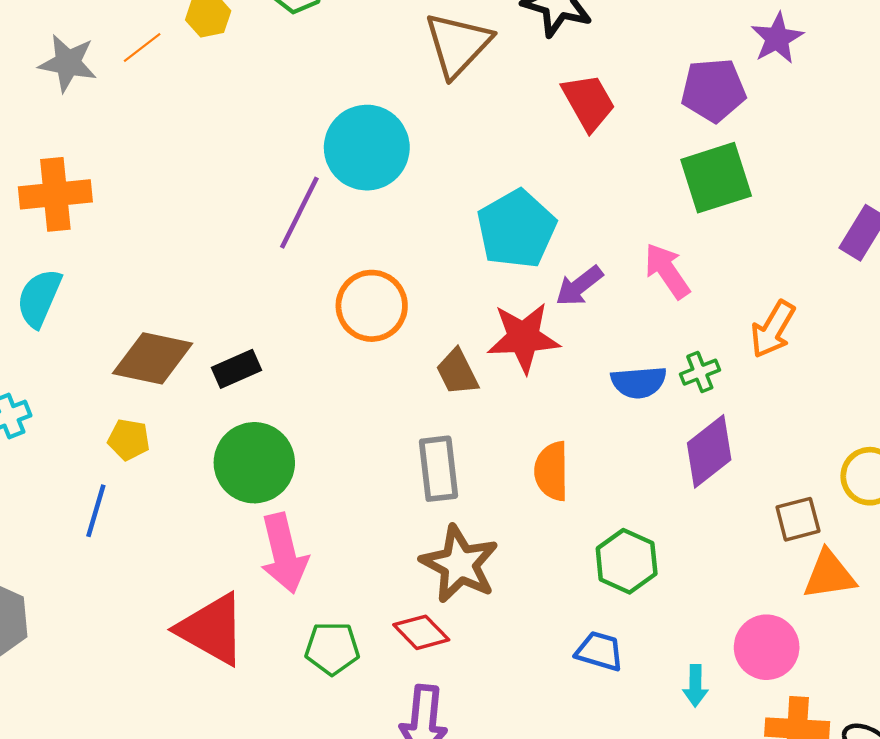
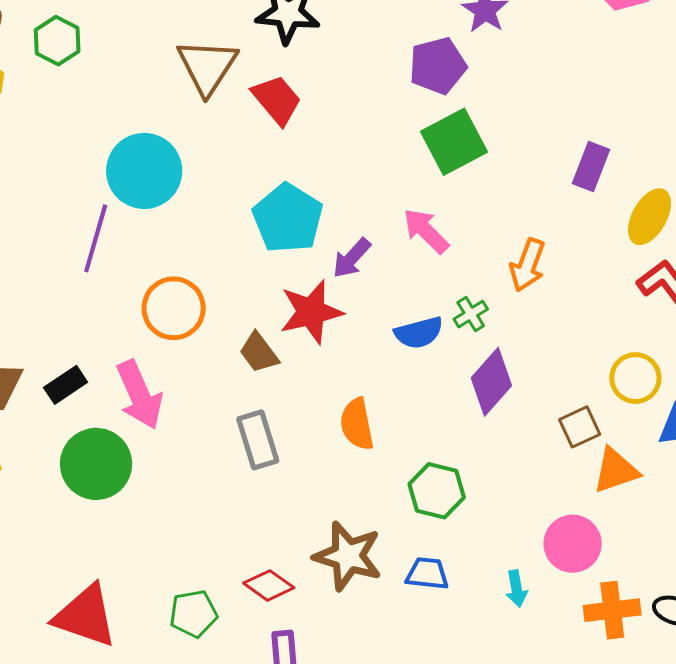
red trapezoid: (588, 102) -> (277, 100), moved
pink arrow: (284, 553) -> (139, 395), moved
brown star: (460, 564) -> (348, 556), moved

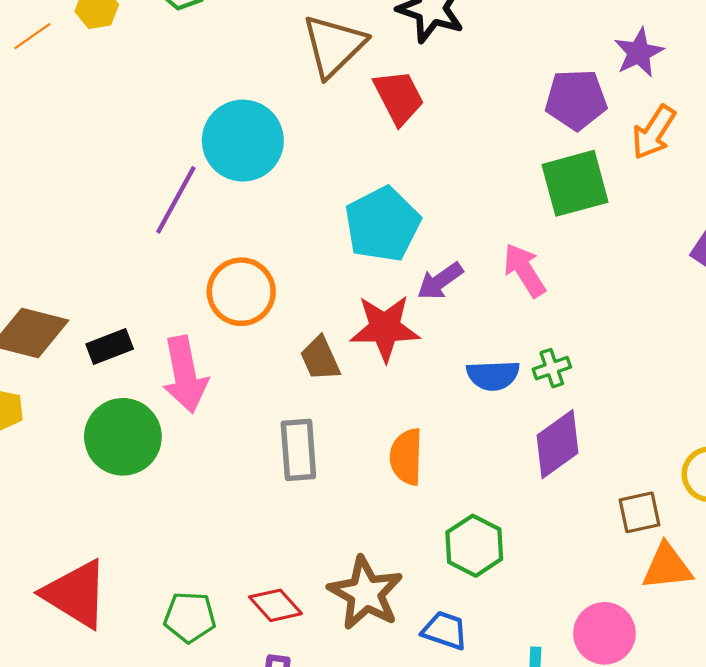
orange arrow: (527, 265) -> (654, 132), moved

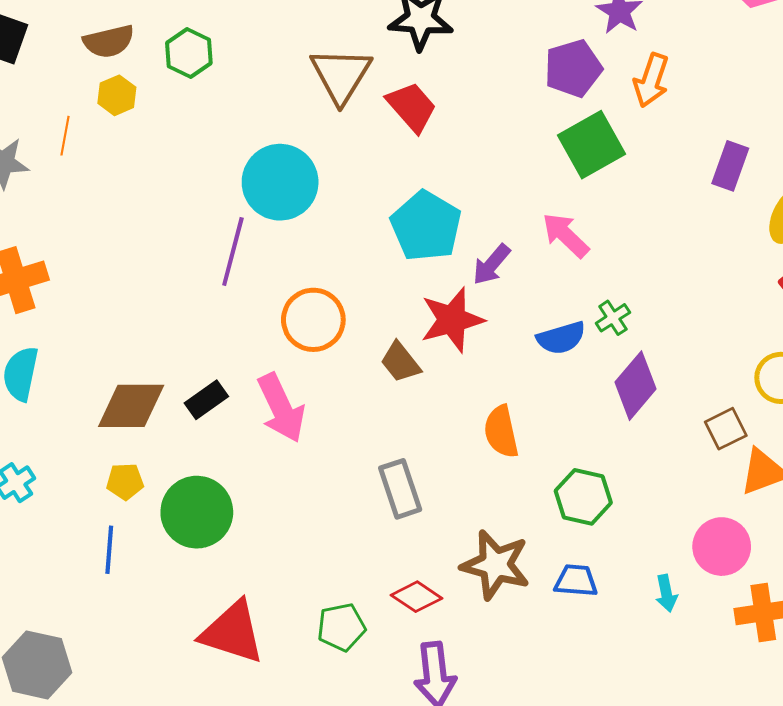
orange line: (32, 36) -> (65, 136), turned -30
green circle: (123, 437) -> (197, 512), moved
gray rectangle: (298, 450) -> (400, 489), moved

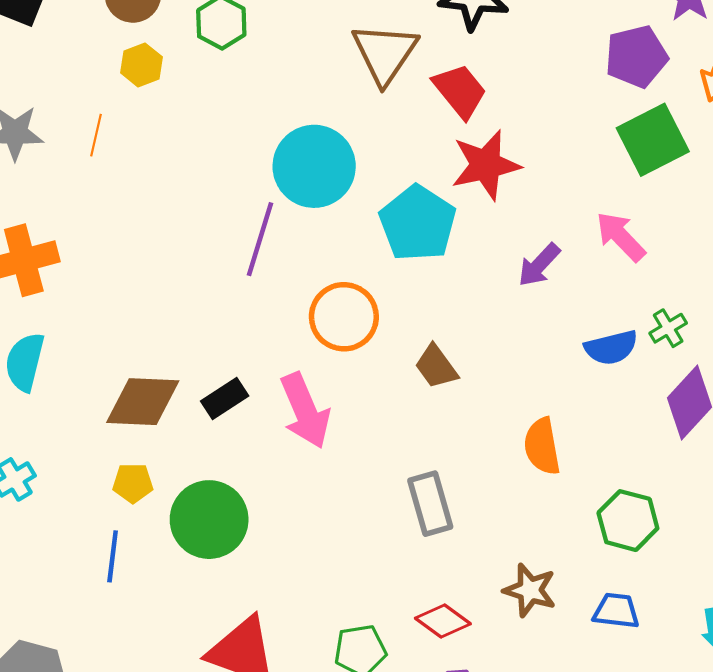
orange line: (65, 136) -> (96, 135), moved
cyan pentagon: (426, 226) -> (418, 223), moved
red star: (452, 320) -> (486, 165), moved
brown star: (496, 565) -> (530, 590), size x0.7

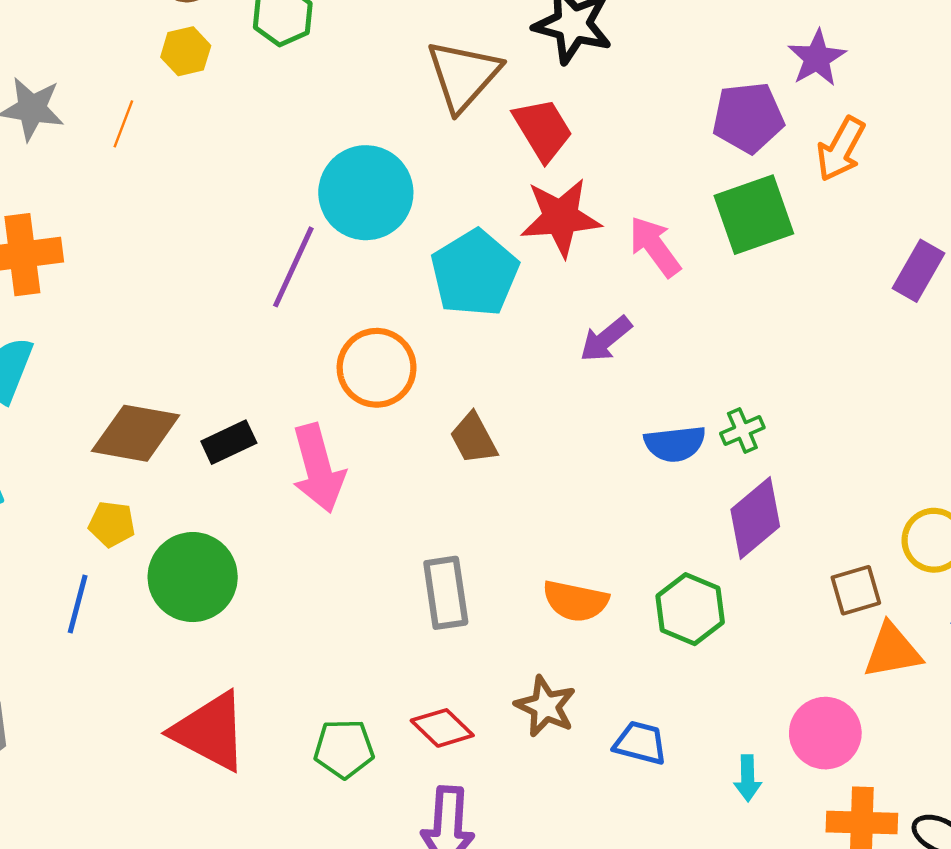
pink arrow: (621, 237) -> (655, 247), moved
orange semicircle: (542, 446) -> (575, 601), moved, turned -76
green hexagon: (628, 521) -> (690, 609), moved

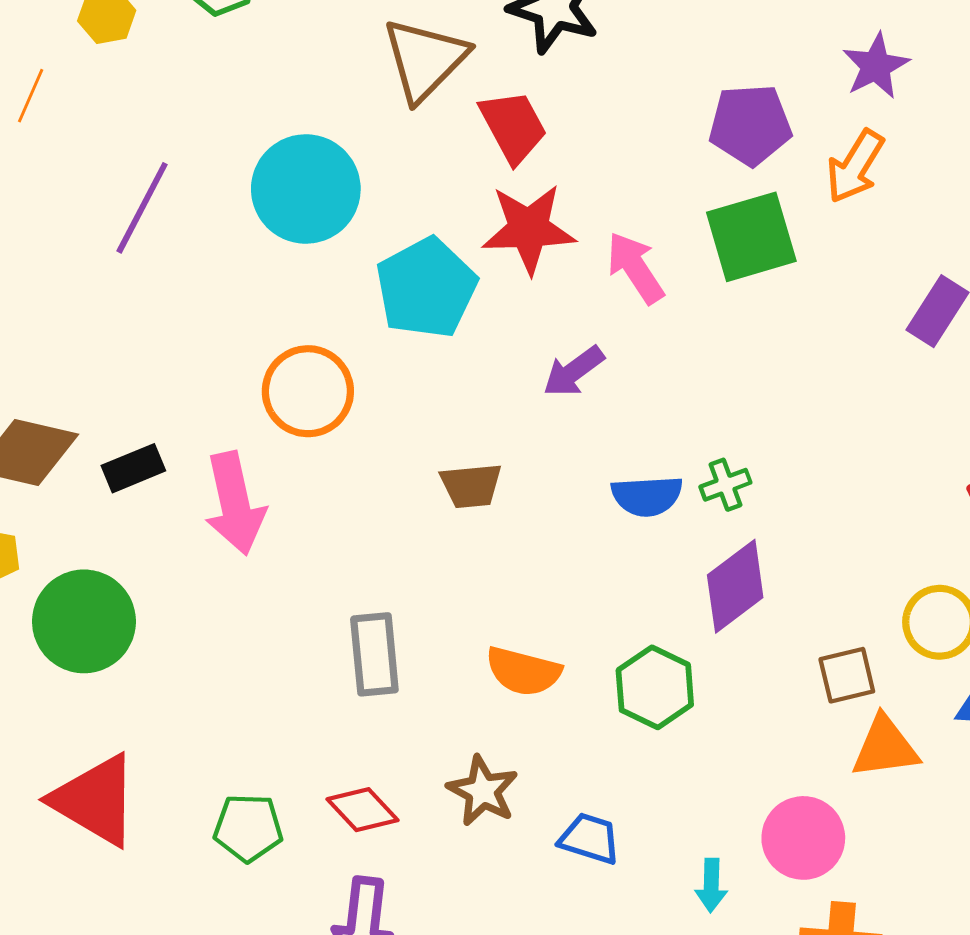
purple star: (817, 58) -> (876, 66), moved
purple line: (293, 267) -> (142, 208), moved
brown trapezoid: (474, 438) -> (471, 486), moved, turned -70

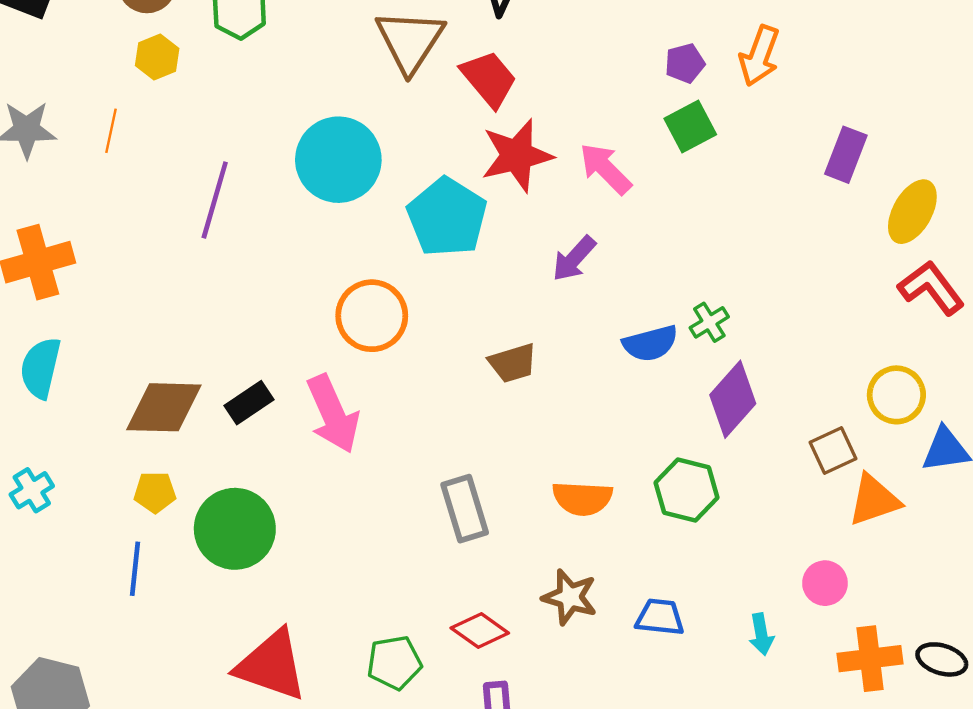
purple pentagon: (750, 125) -> (685, 63), moved, size x0.6
green square: (751, 237) -> (690, 127), size x0.7
pink circle: (803, 838) -> (825, 583), size x0.7

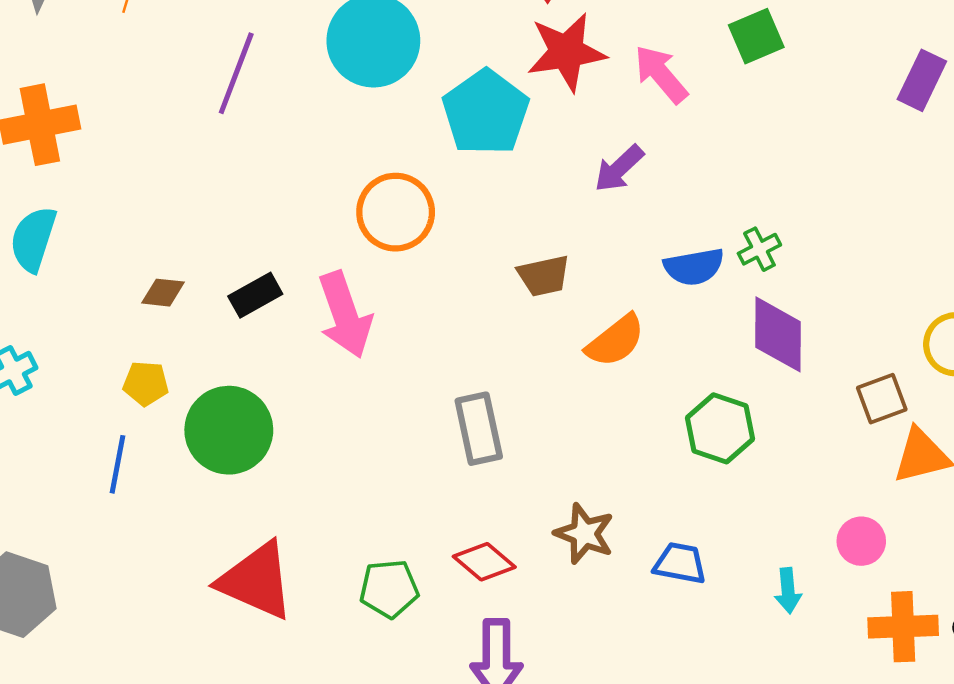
purple diamond: (733, 399) -> (778, 334), turned -46
brown diamond: (164, 407) -> (163, 293), size x0.5
orange semicircle: (582, 498) -> (615, 341), moved, turned -46

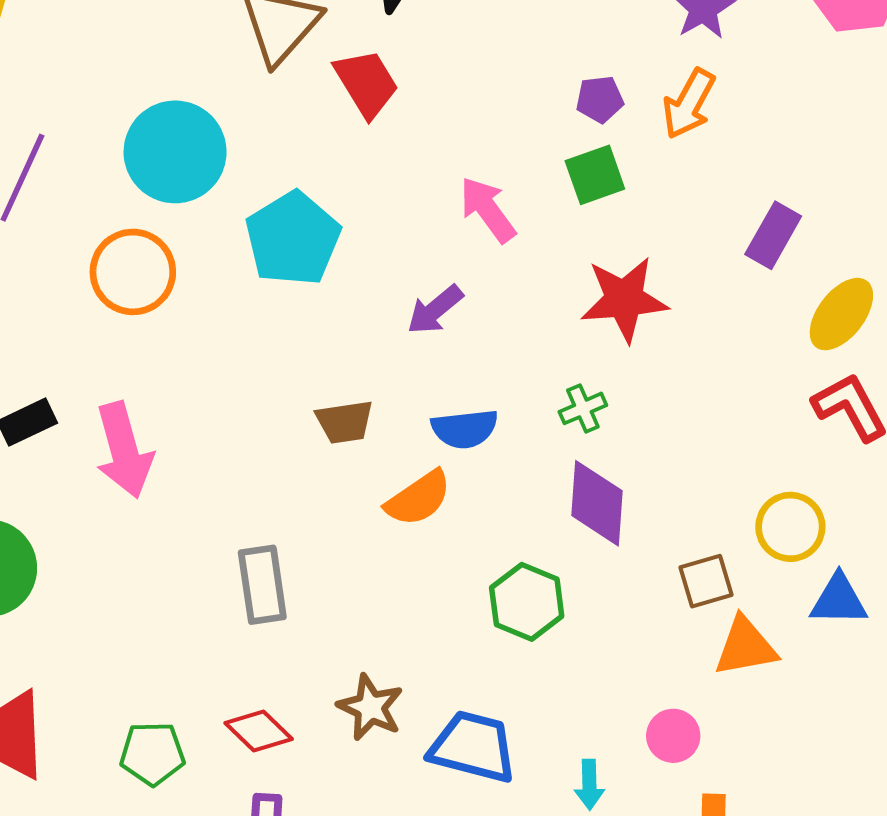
red star: (566, 52) -> (624, 299), moved
orange circle: (396, 212) -> (133, 272), moved
blue semicircle: (694, 267) -> (465, 429), moved
blue trapezoid: (680, 563) -> (473, 747), size x1.5

